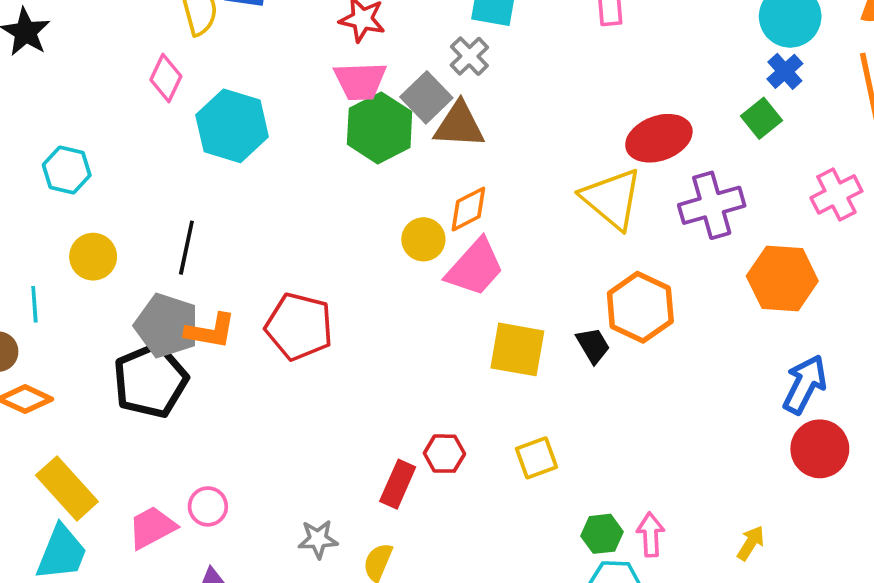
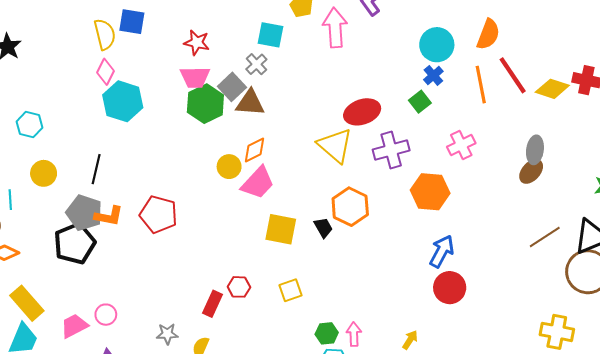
pink diamond: (166, 78) -> (105, 72), moved

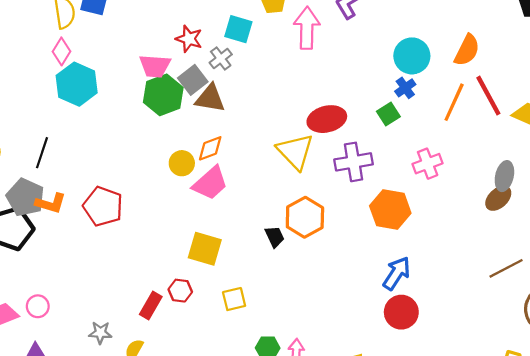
red star: (197, 43) -> (189, 39), moved
orange line: (481, 85) -> (454, 102), turned 30
yellow square: (281, 229) -> (205, 249), moved

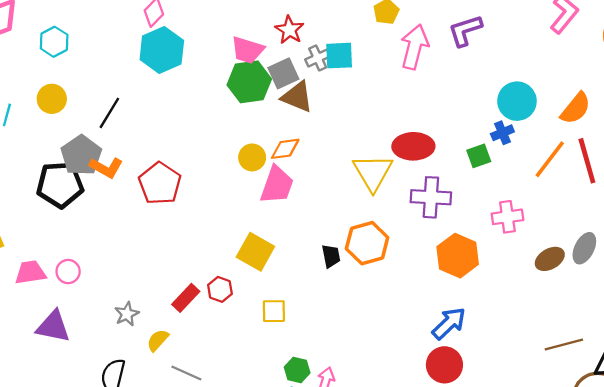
cyan square: (238, 29) -> (339, 56), moved, turned -32
pink trapezoid: (210, 183) -> (277, 185), turned -42
brown ellipse: (498, 198) -> (550, 259), moved
gray star: (100, 333) -> (127, 314), turned 30

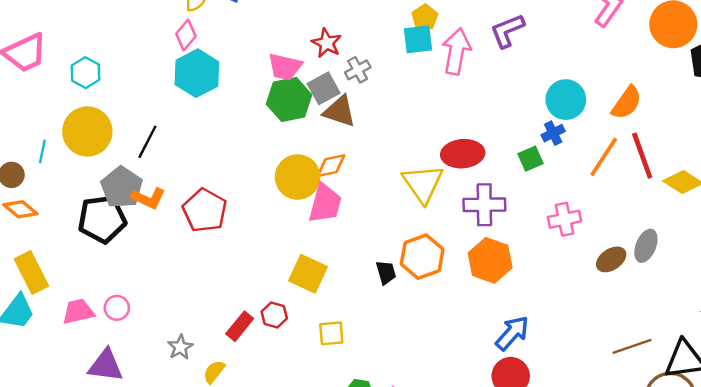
cyan square: (339, 56) -> (418, 39), moved
yellow circle: (52, 99) -> (87, 131), size x1.6
yellow circle: (252, 157) -> (298, 177), size x1.6
orange hexagon: (458, 256) -> (490, 260), moved

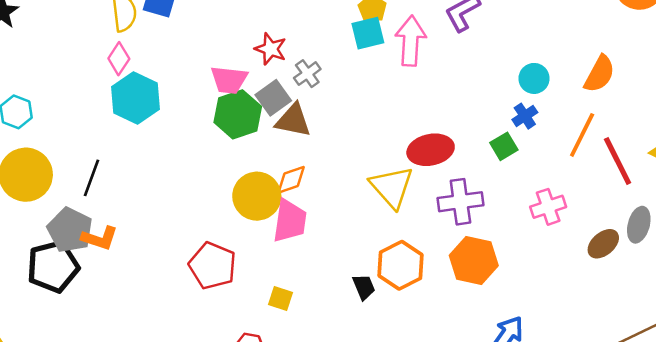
cyan circle: (566, 100) -> (534, 78), size x0.7
red line: (642, 156) -> (618, 161), moved
red pentagon: (205, 210) -> (213, 266), moved
yellow square: (308, 274) -> (280, 298), size x0.6

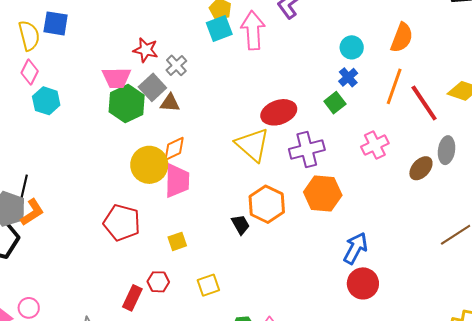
cyan hexagon: (135, 98) -> (46, 101), size x0.7
brown triangle: (293, 120) -> (170, 103), size x0.7
black line: (92, 178) -> (24, 189), moved
orange L-shape: (100, 238) -> (32, 212), turned -44
yellow square: (280, 298) -> (177, 241), turned -30

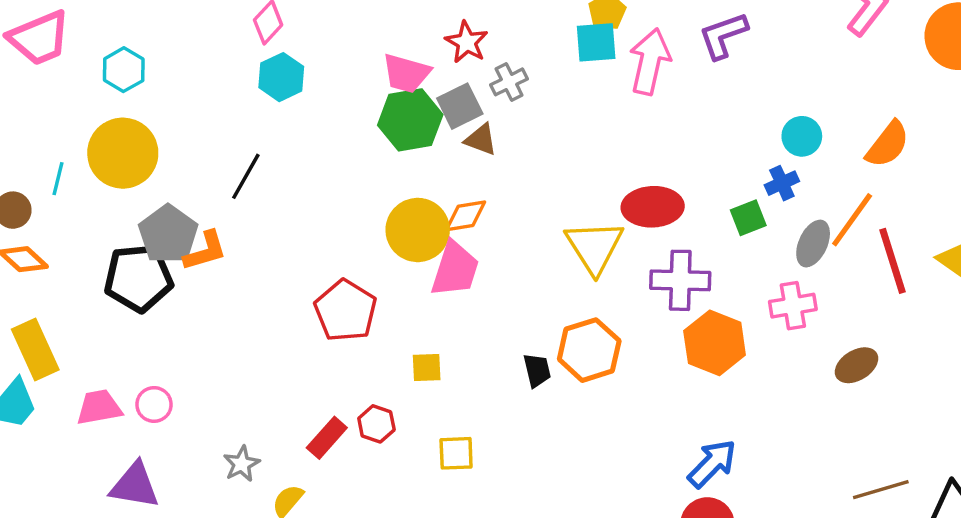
gray ellipse: (447, 150) -> (813, 244), moved
black line: (24, 189) -> (246, 176), moved
orange hexagon: (323, 194) -> (715, 343), moved

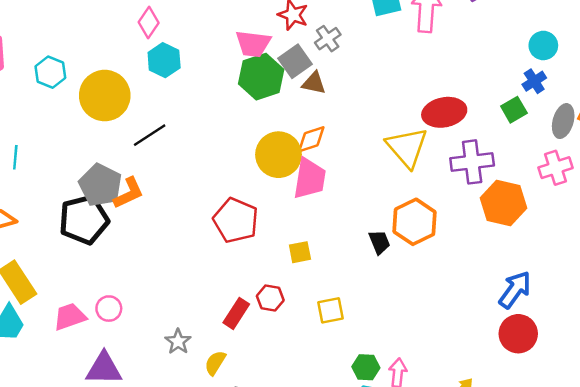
yellow circle: (123, 153) -> (105, 96), moved
black line: (246, 176) -> (150, 135), turned 36

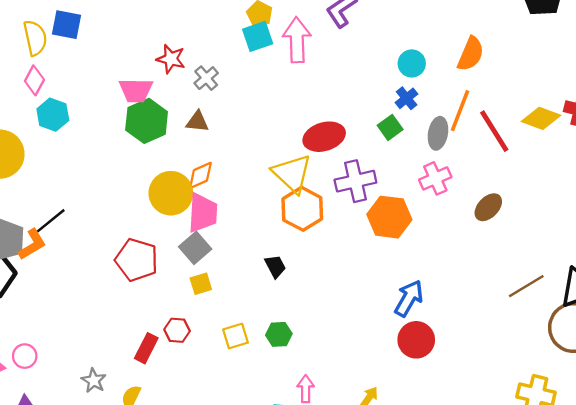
gray square: (295, 61) -> (195, 248), moved
black line: (150, 135) -> (51, 221), moved
orange hexagon: (414, 222) -> (302, 209), moved
green hexagon: (366, 367) -> (279, 334), moved

